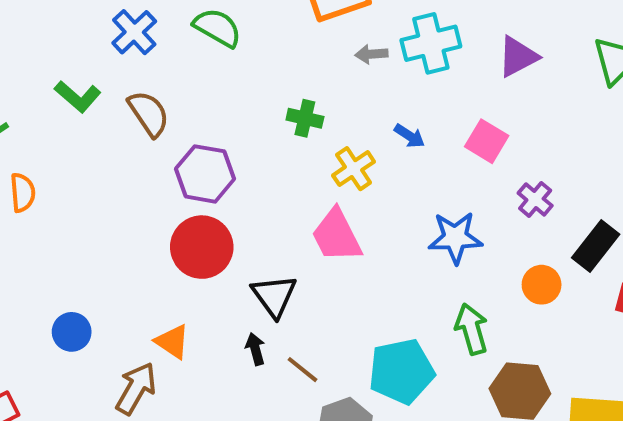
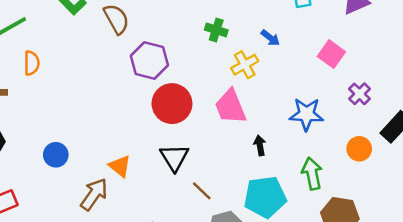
blue arrow: (410, 136) -> (270, 38), moved
red circle: (202, 247) -> (172, 104), moved
black triangle: (274, 296) -> (174, 157), moved
black arrow: (255, 349) -> (260, 145), moved

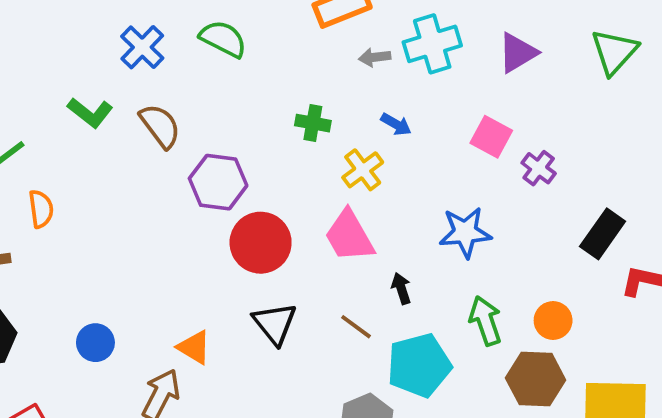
purple cross: (359, 94) -> (539, 168), moved
orange circle: (359, 149) -> (553, 320), moved
brown line: (202, 191) -> (356, 327), moved

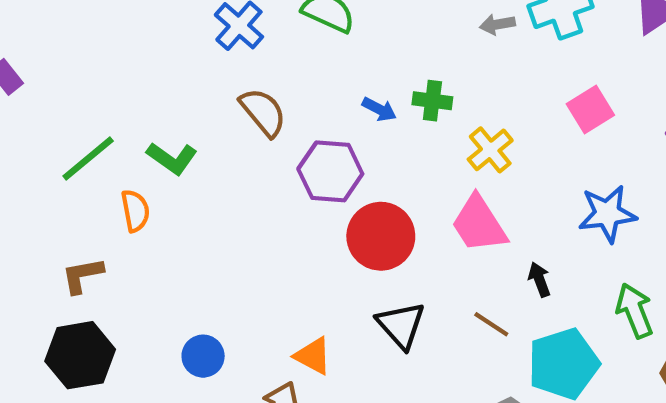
green L-shape: (90, 113) -> (172, 158), moved
blue arrow: (396, 124) -> (379, 109), moved
pink square: (491, 137) -> (590, 110), moved, turned 33

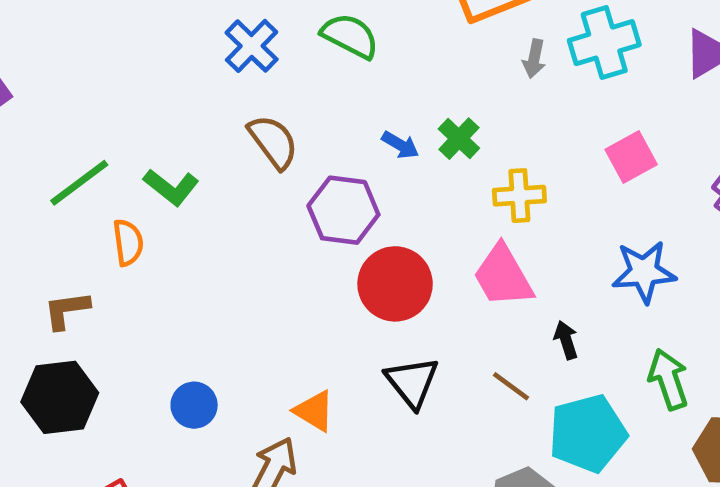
gray arrow: (497, 24) -> (534, 59), turned -72
green cross: (432, 101) -> (459, 139), turned 33
yellow cross: (490, 150) -> (519, 196), turned 33

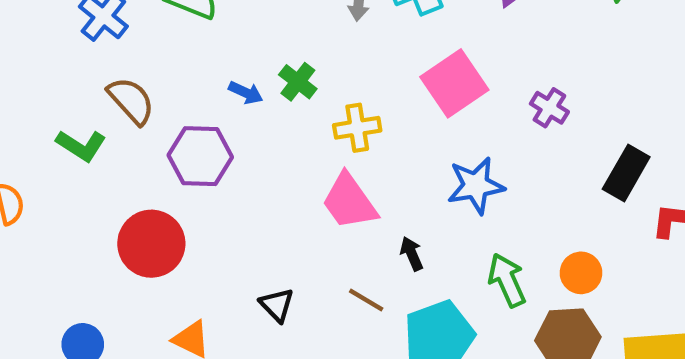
pink square: (631, 157) -> (454, 83), size x1.4
green L-shape: (171, 187) -> (81, 146), moved
red circle: (395, 284) -> (151, 244), moved
black triangle: (412, 382) -> (277, 305), size x0.7

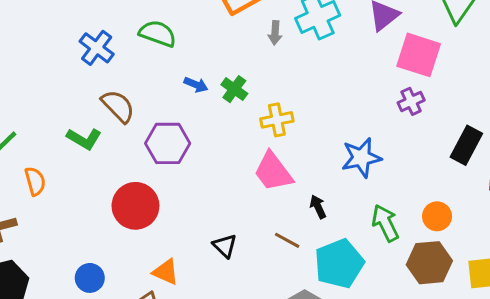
pink square: (454, 83) -> (419, 55), moved, turned -36
blue arrow: (246, 93) -> (196, 85), moved
purple cross: (549, 108) -> (411, 101), turned 35

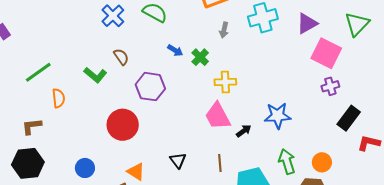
gray arrow: (275, 33) -> (224, 30), moved
purple cross: (411, 101) -> (330, 86), moved
brown semicircle: (118, 106) -> (121, 57), size x0.7
black arrow: (318, 207) -> (244, 131), moved, turned 70
brown line: (287, 240) -> (220, 163), turned 48

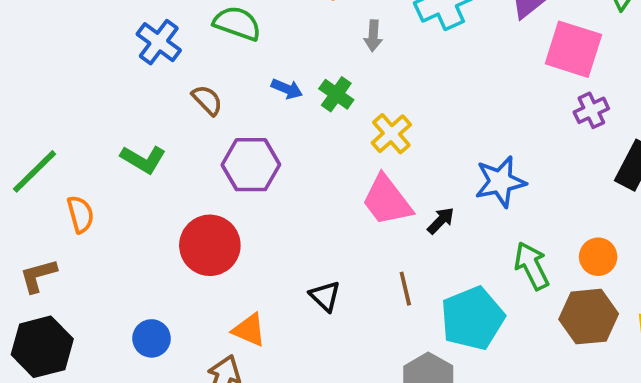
brown semicircle: (121, 57) -> (207, 100), moved
yellow cross: (225, 82) -> (391, 134), turned -30

